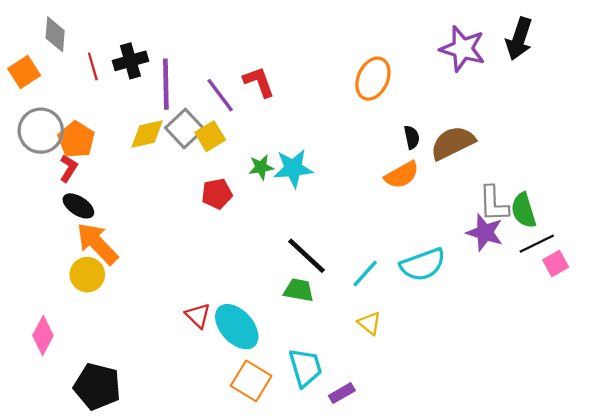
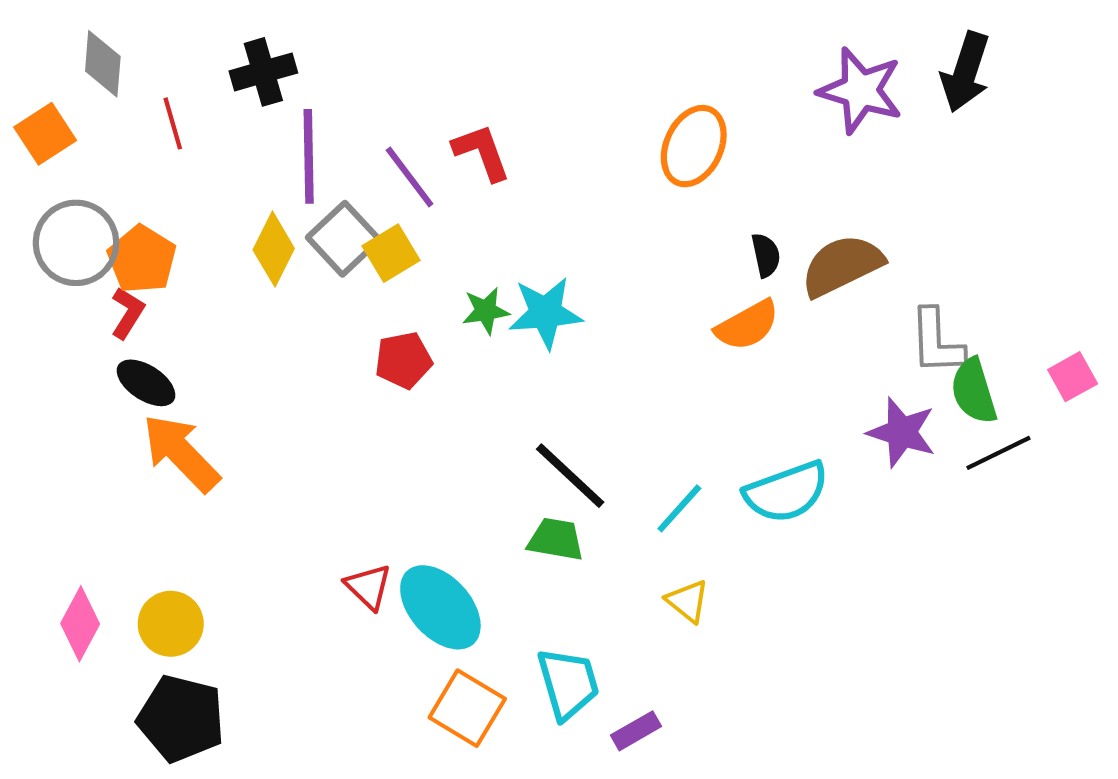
black cross: (130, 61) -> (263, 72), moved
yellow diamond: (147, 134) -> (274, 249), turned -51
gray L-shape: (494, 204) -> (937, 342), moved
pink square: (556, 264) -> (1073, 377), moved
yellow circle: (87, 275) -> (171, 624), moved

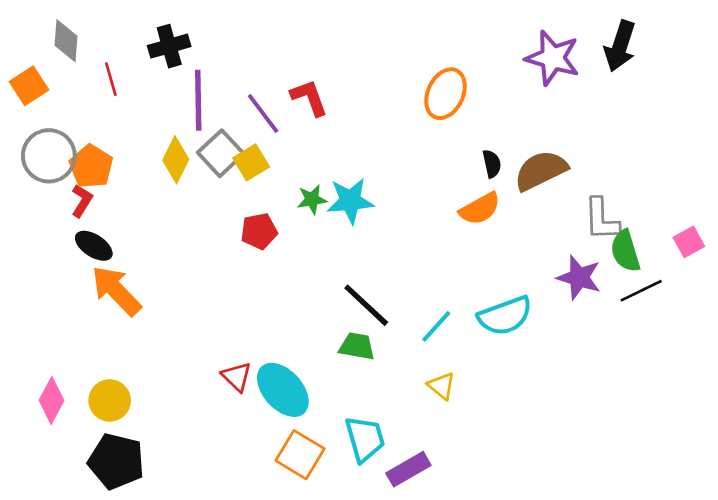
purple rectangle: (636, 731) -> (408, 469), size x1.4

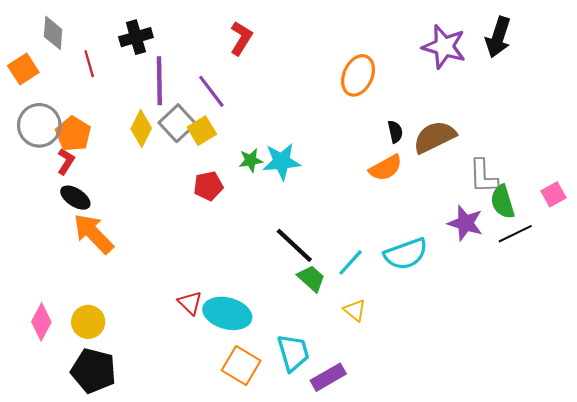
red L-shape: (309, 98) -> (241, 38), moved, turned 52
green trapezoid: (357, 346) -> (311, 278), moved, turned 32
cyan ellipse: (283, 390) -> (227, 313), turned -33

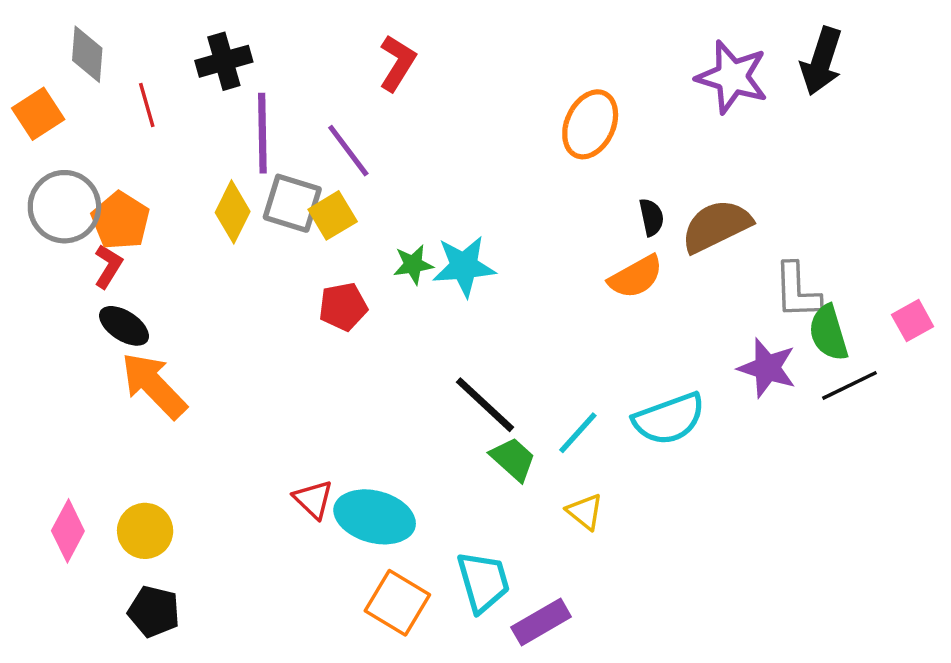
gray square: (177, 123) -> (292, 203), turned -30
black pentagon: (93, 371) -> (154, 611), size x0.7

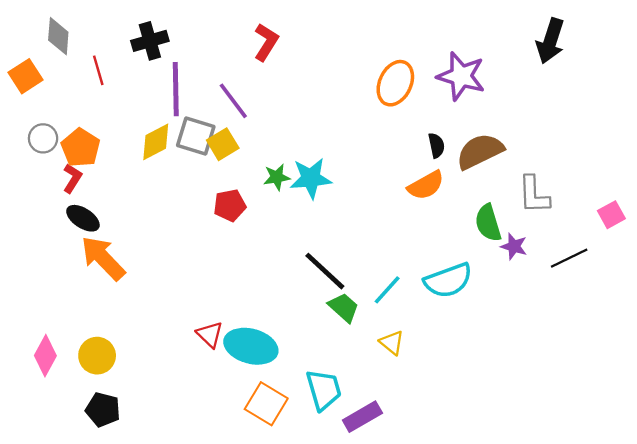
purple star: (732, 77) -> (461, 76), moved
gray circle: (64, 207) -> (43, 138), size x0.6
yellow diamond: (233, 212) -> (156, 142), turned 36
green semicircle: (828, 333) -> (488, 223), moved
purple star: (767, 368) -> (514, 246), size x0.7

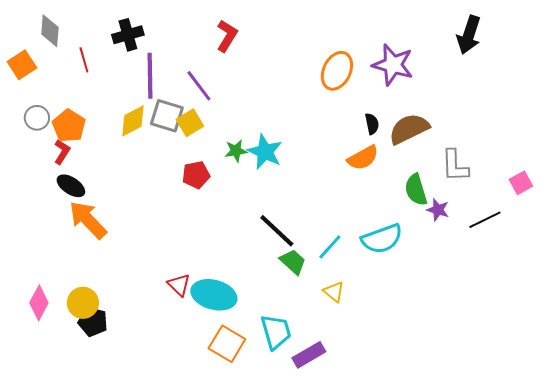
cyan star: (311, 178) -> (265, 152), turned 30
black pentagon: (103, 410) -> (93, 322), moved

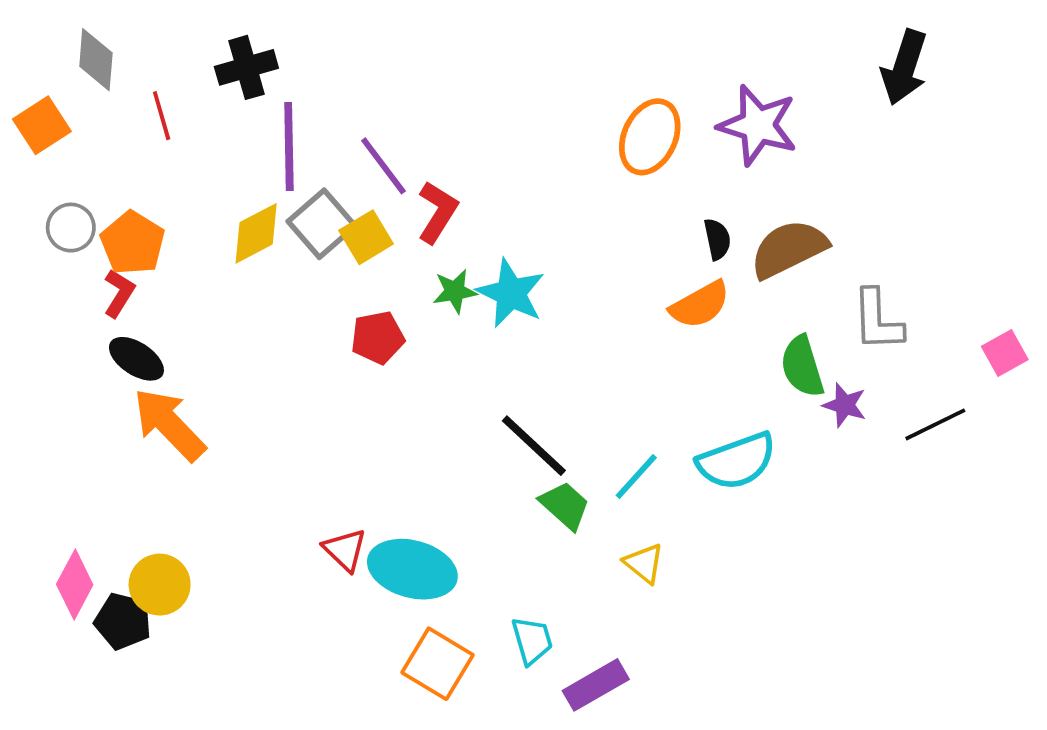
red L-shape: (227, 36) -> (437, 212), moved
gray square: (167, 116) -> (322, 224), turned 32
black pentagon: (93, 322) -> (123, 621), moved
cyan trapezoid: (276, 332) -> (532, 641), size x0.7

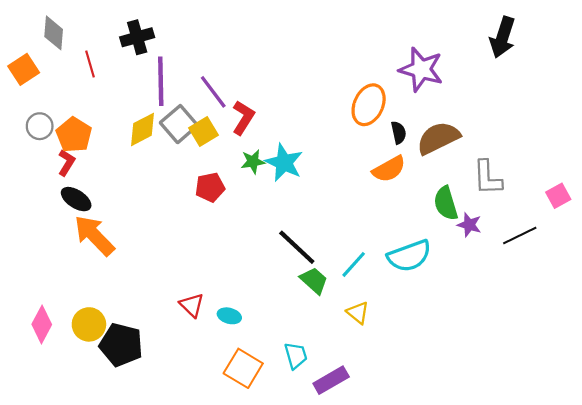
orange ellipse: (650, 137) -> (369, 105), moved
cyan ellipse: (412, 569) -> (229, 316), size x0.5
black pentagon: (123, 621) -> (121, 345), moved, size x1.4

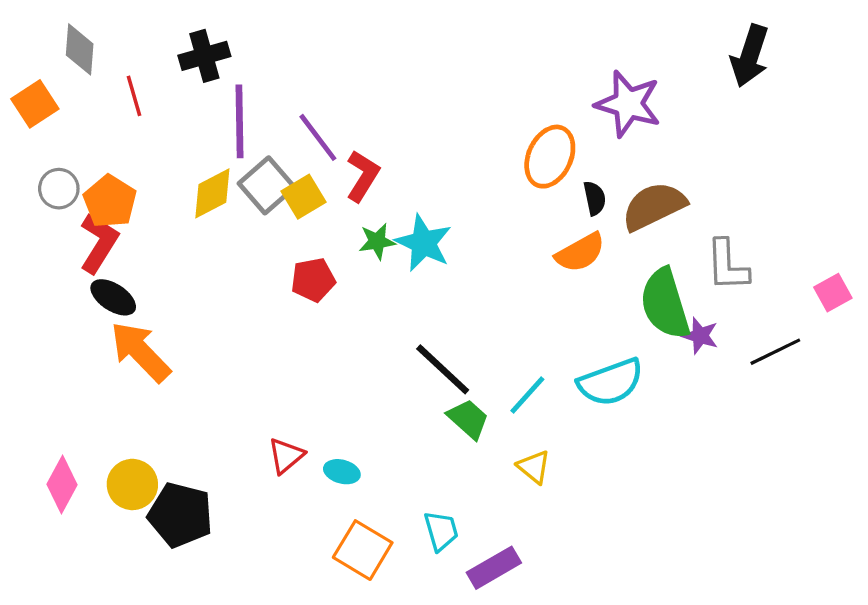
red L-shape: (66, 163) -> (99, 243), size x1.5
green semicircle: (446, 203) -> (665, 304), size x1.4
red triangle: (192, 305) -> (286, 456), turned 36

